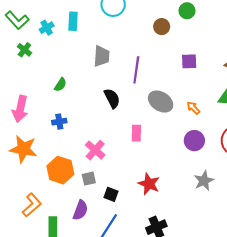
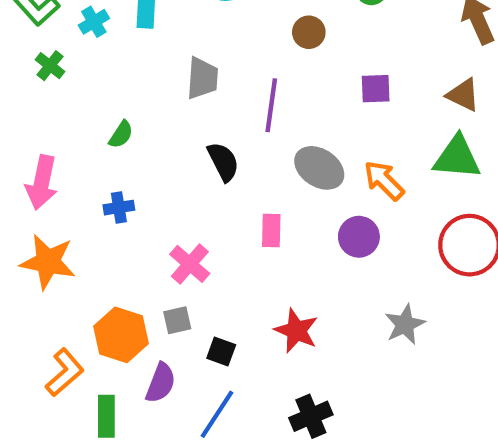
brown circle: (162, 27) -> (309, 32), moved
orange arrow: (193, 108) -> (384, 180), size x1.5
purple circle: (194, 141) -> (359, 237), moved
orange hexagon: (60, 170) -> (121, 335), moved

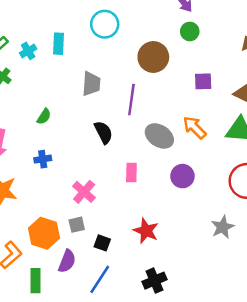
brown circle: (309, 32) -> (153, 57), size x1.6
purple square: (376, 89) -> (203, 81), moved
orange arrow: (384, 180) -> (195, 127), moved
gray star: (405, 324) -> (223, 227), moved

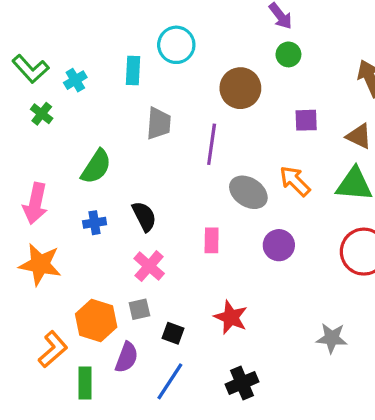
cyan rectangle: (59, 44) -> (133, 70), moved
green semicircle: (44, 117) -> (96, 167), size x1.6
black semicircle: (103, 132) -> (144, 216), moved
gray star: (223, 227) -> (332, 338), moved, turned 30

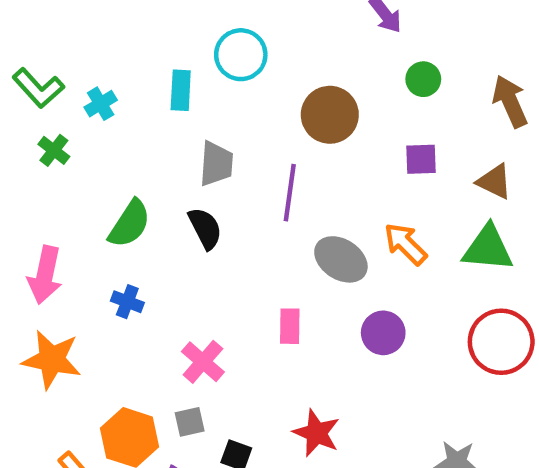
green circle: (288, 54) -> (423, 79), moved
black semicircle: (144, 216) -> (205, 228), moved
blue cross: (95, 223) -> (127, 302), turned 30

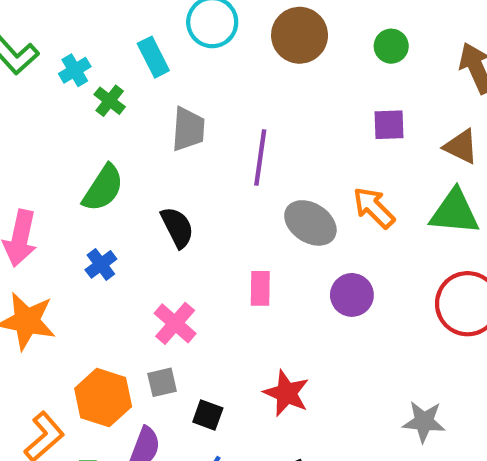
cyan rectangle: (181, 90) -> (153, 57), turned -30
brown circle: (330, 115) -> (300, 35), moved
green cross: (54, 150) -> (110, 101), moved
black semicircle: (205, 228) -> (177, 227), moved
blue cross: (127, 302) -> (101, 264), turned 32

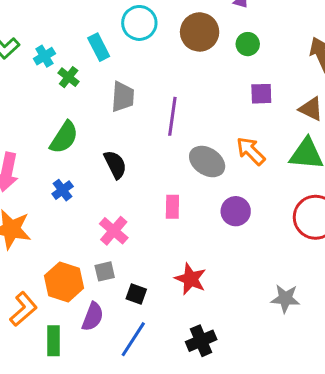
green circle: (391, 46) -> (248, 44), moved

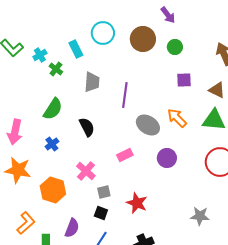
pink rectangle: (172, 207) -> (125, 155), turned 63
gray square: (105, 271) -> (104, 192), moved
orange hexagon: (64, 282) -> (53, 190), moved

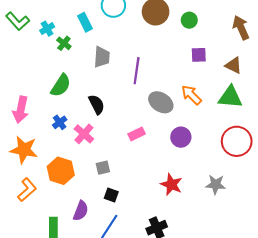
pink cross: (86, 171) -> (84, 134), moved
gray square: (104, 192) -> (103, 168), moved
red star: (137, 203) -> (171, 184), moved
gray star: (200, 216) -> (216, 184), moved
orange L-shape: (26, 223) -> (27, 190), moved

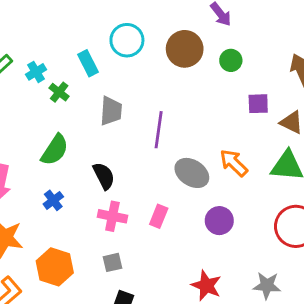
purple square: (199, 55) -> (258, 104), moved
pink cross: (84, 134) -> (112, 216), moved, turned -30
pink rectangle: (137, 134) -> (159, 216), turned -42

